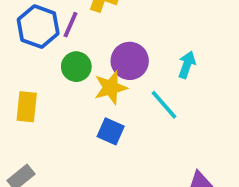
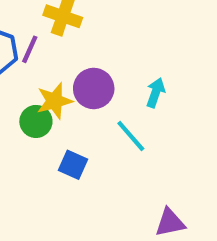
green circle: (76, 67) -> (36, 121), moved
yellow star: (111, 88) -> (55, 101), moved

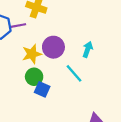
purple line: (30, 49) -> (18, 26), turned 56
green circle: (36, 121) -> (34, 77), moved

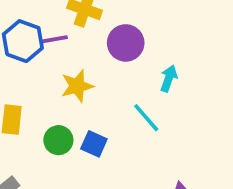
purple circle: (53, 47) -> (126, 43), moved
green circle: (34, 77) -> (58, 140), moved

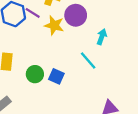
purple line: (55, 39) -> (33, 13), turned 42
yellow star: (77, 86) -> (54, 25), moved, turned 30

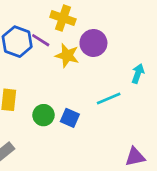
cyan arrow: (102, 37) -> (138, 74), moved
cyan line: (88, 61) -> (109, 98), turned -72

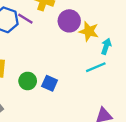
yellow star: (67, 55) -> (89, 31), moved
cyan line: (109, 98) -> (96, 67), moved

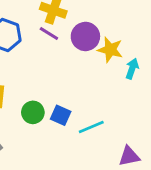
purple line: (25, 19) -> (49, 34), moved
cyan line: (96, 67) -> (91, 127), moved

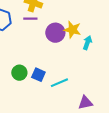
purple line: (49, 34) -> (30, 19), turned -32
purple circle: (85, 36) -> (55, 33), moved

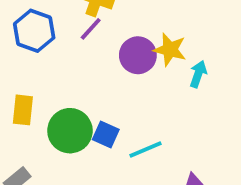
purple line: (30, 19) -> (91, 29), turned -48
green circle: (19, 73) -> (70, 131), size x1.5

